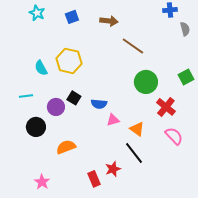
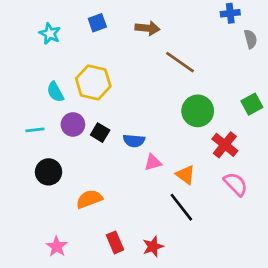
cyan star: (37, 13) -> (50, 34), moved
purple circle: (56, 107) -> (73, 124), moved
red star: (113, 169) -> (153, 246), moved
red rectangle: (94, 179) -> (115, 242), moved

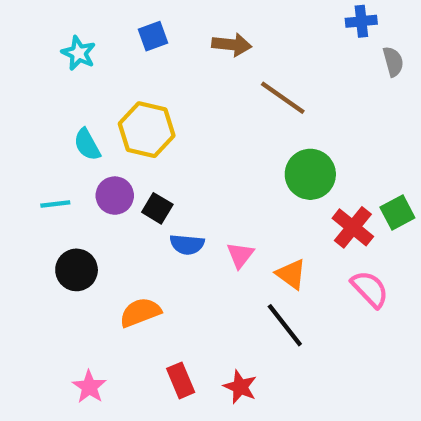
green square: (252, 104) -> (397, 213), moved
blue semicircle: (134, 141) -> (187, 244), moved
pink triangle: (153, 162) -> (240, 255), turned -36
red star: (153, 246) -> (240, 387), turned -30

